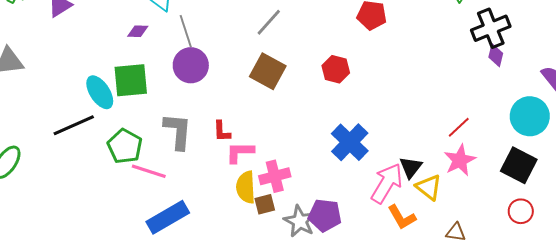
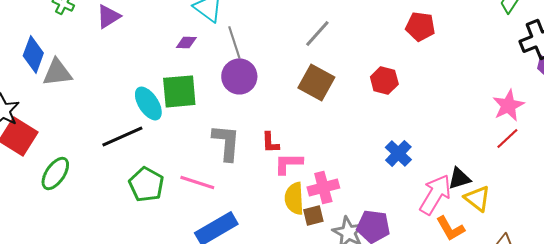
blue cross: (350, 142) -> (398, 153), size x0.7
green pentagon: (125, 146) -> (146, 184), moved
pink star: (460, 160) -> (508, 105), moved
black triangle: (411, 167) -> (459, 178), turned 35

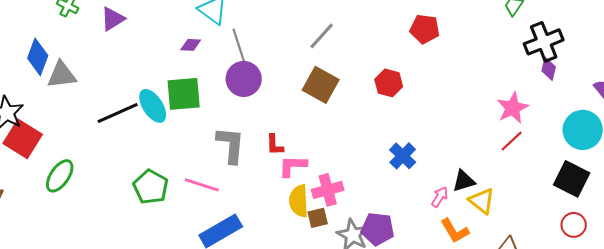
black line: (122, 136) -> (118, 113), moved
pink arrow: (435, 194) -> (440, 197), size x0.5

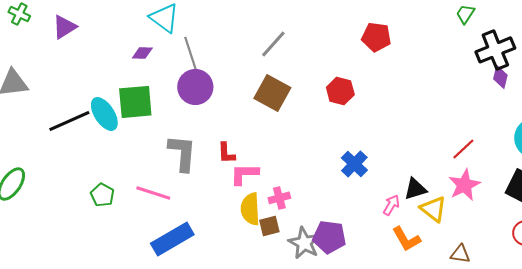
pink star: (513, 108) -> (464, 185), moved
green pentagon: (151, 187) -> (102, 195), size x0.7
pink cross: (328, 190) -> (279, 198), size x0.7

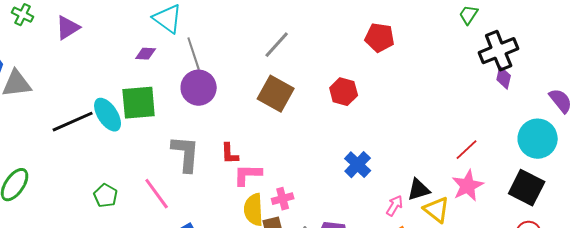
pink line: (153, 193) -> (157, 194), turned 36

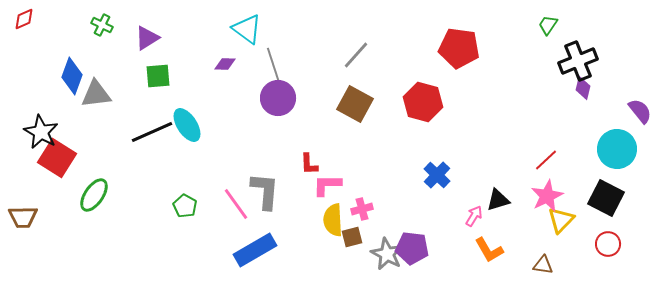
red pentagon: (380, 38) -> (459, 48), size x1.4
red hexagon: (344, 92) -> (423, 102), size x1.4
green square: (139, 103) -> (158, 76), moved, size x0.7
gray L-shape: (186, 154) -> (265, 191), moved
yellow triangle: (437, 210) -> (561, 220), moved, turned 36

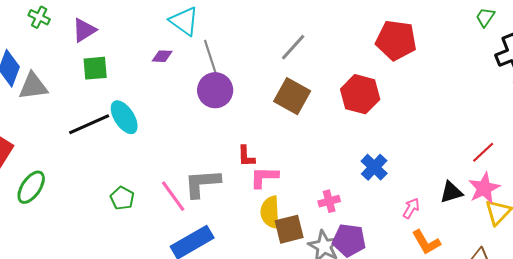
gray L-shape: (265, 191) -> (202, 183), turned -99
black triangle: (498, 200) -> (451, 192), moved
pink cross: (362, 209) -> (329, 201), moved
brown square: (352, 237) -> (289, 229), size x1.4

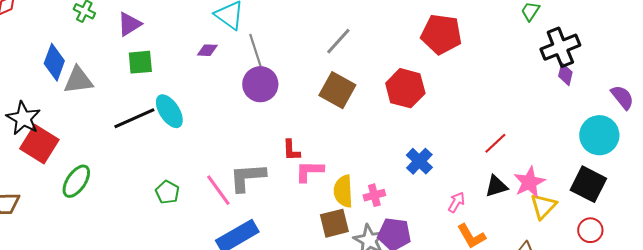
red line: (483, 152) -> (495, 143), moved
yellow semicircle: (270, 212) -> (343, 191), moved

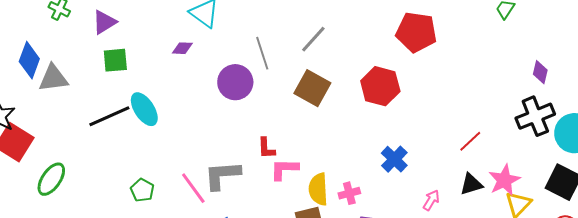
black cross: (560, 47) -> (535, 116), moved
gray line: (255, 50) -> (262, 53), moved

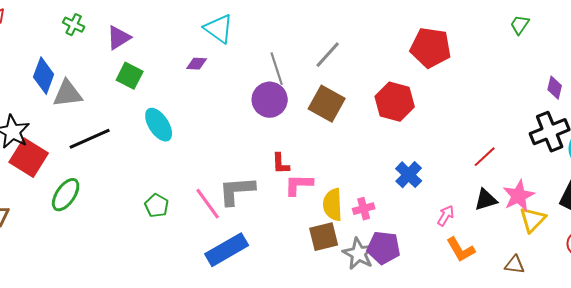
green square: (115, 60) -> (130, 76), turned 32
purple circle: (235, 82) -> (270, 100), moved
black line: (109, 116) -> (90, 139), moved

